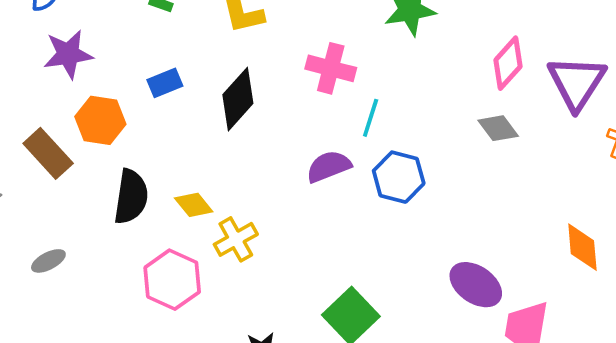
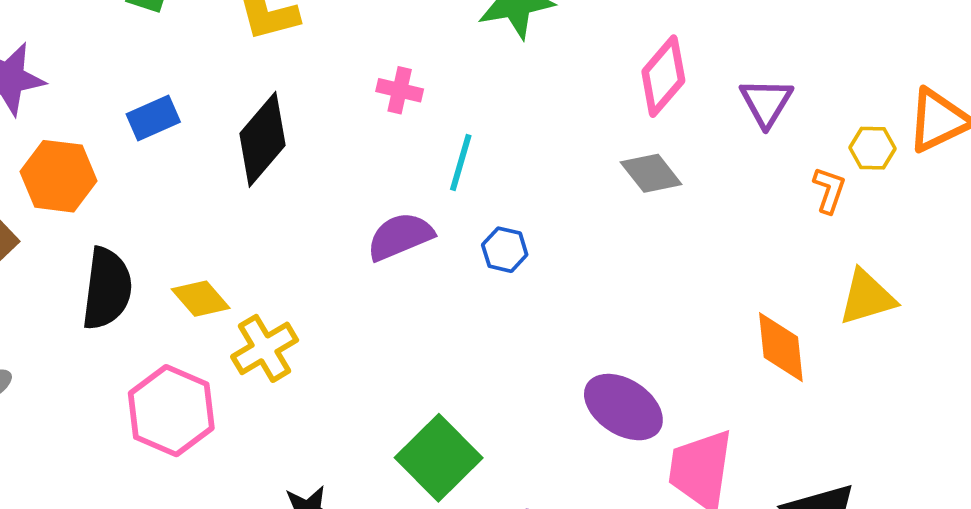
pink cross: (331, 68) -> (400, 90), size x0.6
purple triangle: (577, 83) -> (766, 102), size x0.6
blue hexagon: (399, 177) -> (505, 250), size x0.6

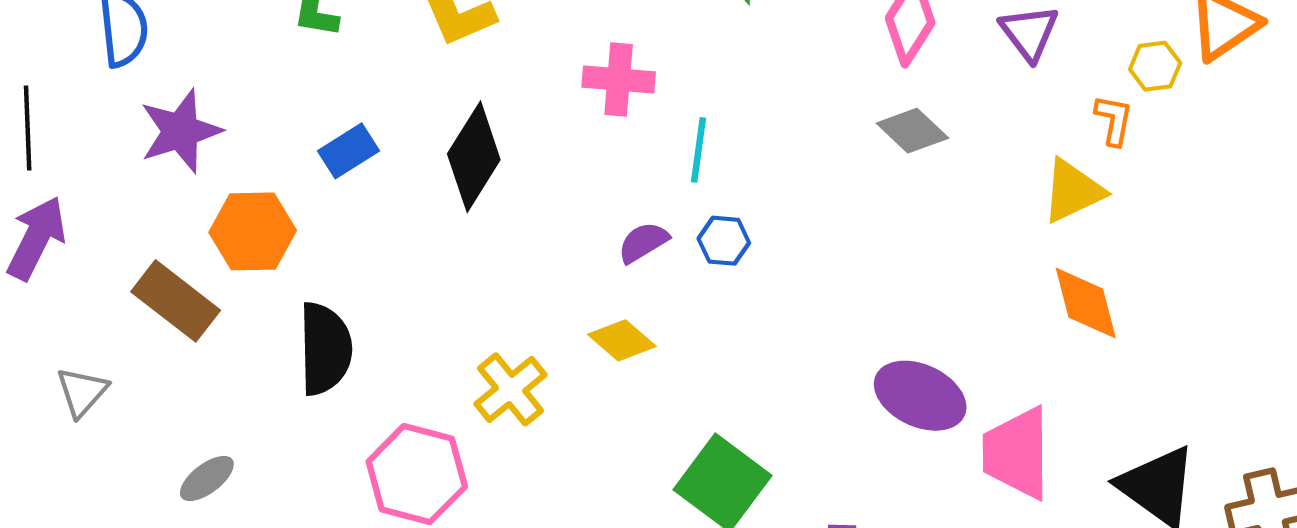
pink cross: (400, 90) -> (619, 79), size x1.4
purple semicircle: (400, 236) -> (643, 242), size x0.7
blue hexagon: (505, 250) -> (724, 241), moved
yellow triangle: (867, 297) -> (1073, 191), moved
yellow diamond: (201, 299) -> (622, 340), moved

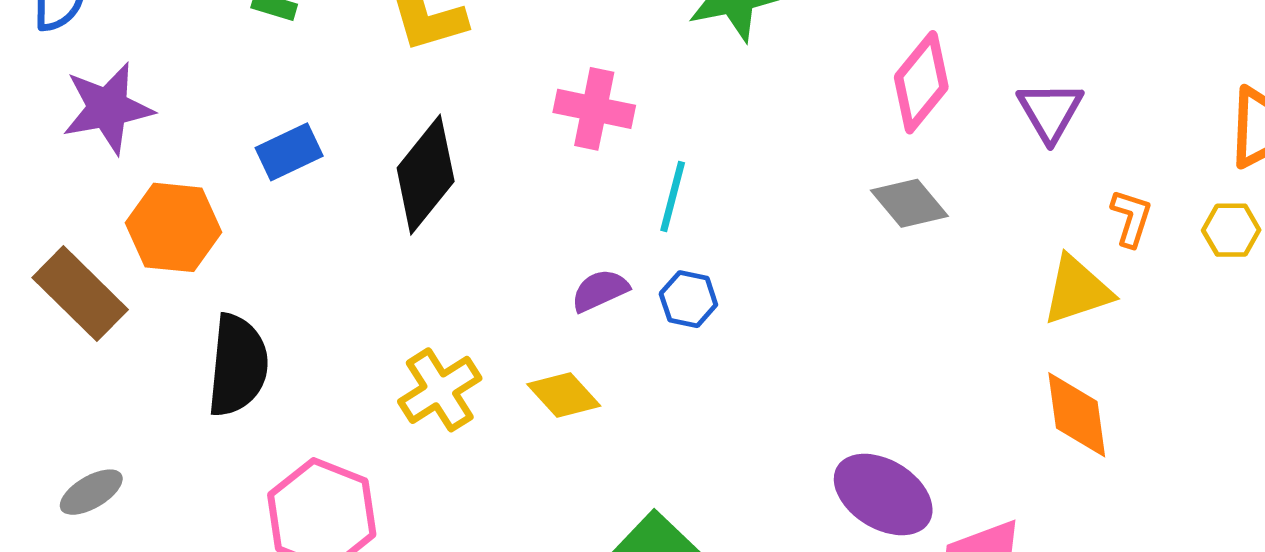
yellow hexagon: (1155, 66) -> (1231, 230), moved
yellow cross: (511, 389) -> (440, 390), moved

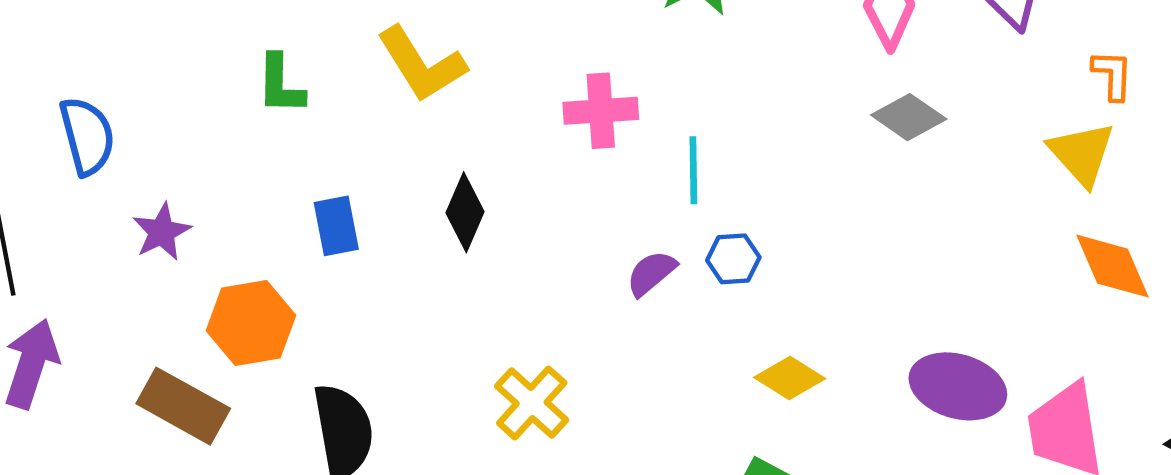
purple star: (108, 108) -> (162, 232), size x0.7
blue rectangle: (289, 152) -> (336, 226), turned -60
black diamond: (426, 175) -> (465, 212), size x0.7
yellow triangle: (1077, 290) -> (1082, 154), turned -38
yellow diamond: (564, 395) -> (790, 378), moved

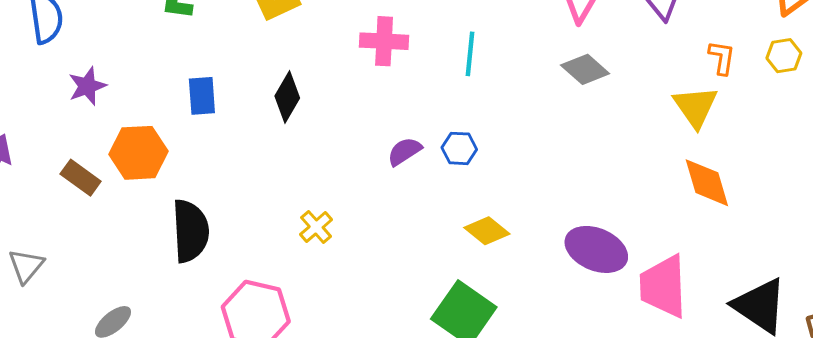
cyan line: (693, 170) -> (470, 54), moved
yellow cross: (532, 403) -> (316, 227), size x0.7
brown rectangle: (183, 406) -> (81, 178), moved, size x0.7

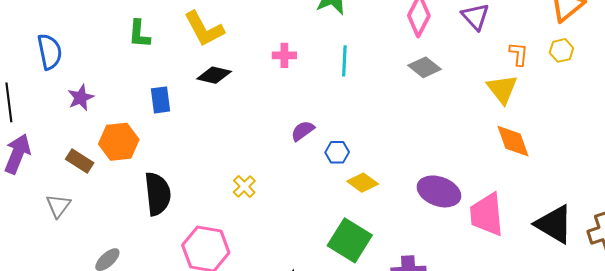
pink cross: (384, 41) -> (284, 55), size x0.7
black diamond: (287, 97) -> (214, 75), moved, turned 76
blue hexagon: (459, 148) -> (337, 152), moved
gray triangle: (26, 266) -> (58, 206), moved

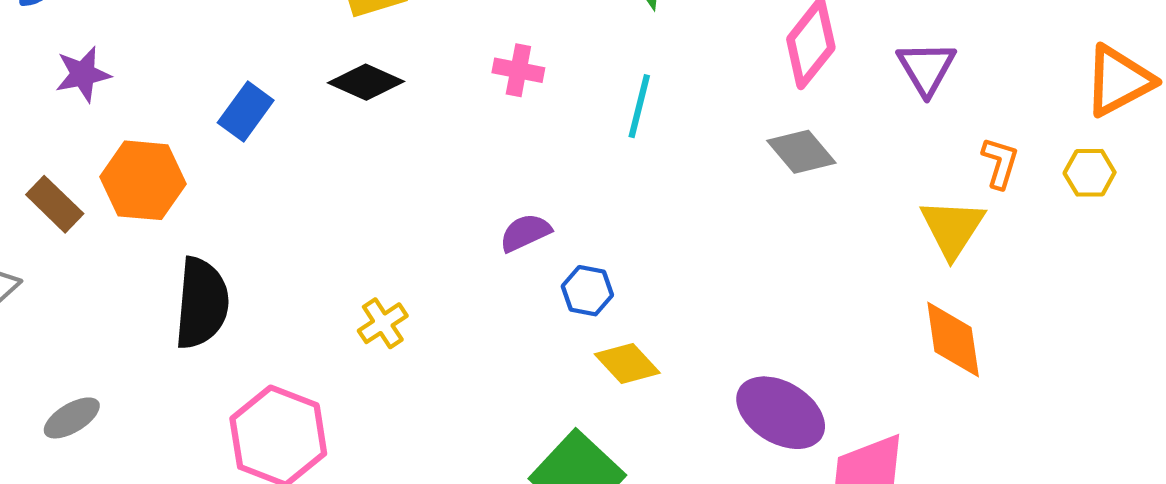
blue rectangle: (160, 100) -> (246, 112), turned 32

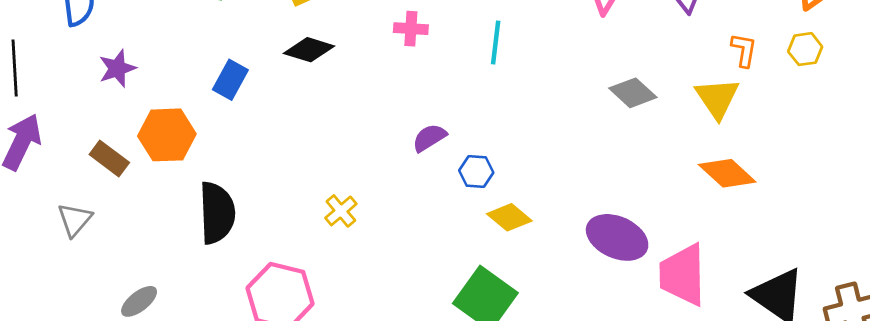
gray diamond: (801, 152) -> (633, 93), moved
orange diamond: (953, 340) -> (727, 173), turned -32

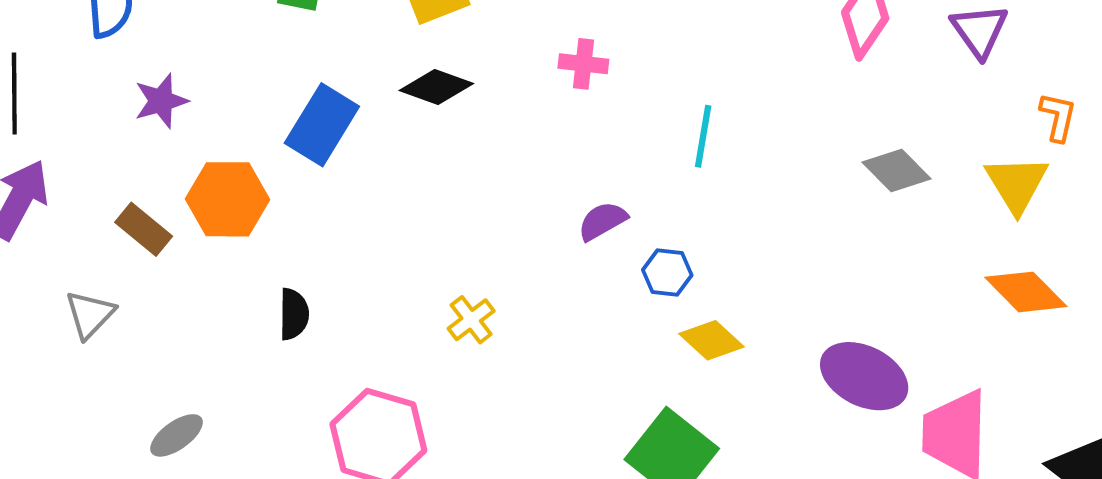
cyan line: (496, 42) -> (703, 136), moved
blue rectangle: (230, 80) -> (322, 125), size x1.4
black semicircle: (217, 213) -> (294, 314), size x0.6

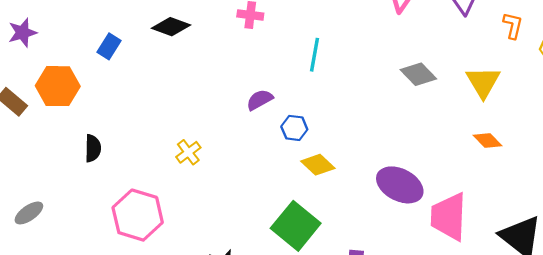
orange L-shape: (1058, 117) -> (513, 26), moved
blue rectangle: (322, 125) -> (109, 46), size x0.6
orange diamond: (1026, 292) -> (487, 140), size x0.7

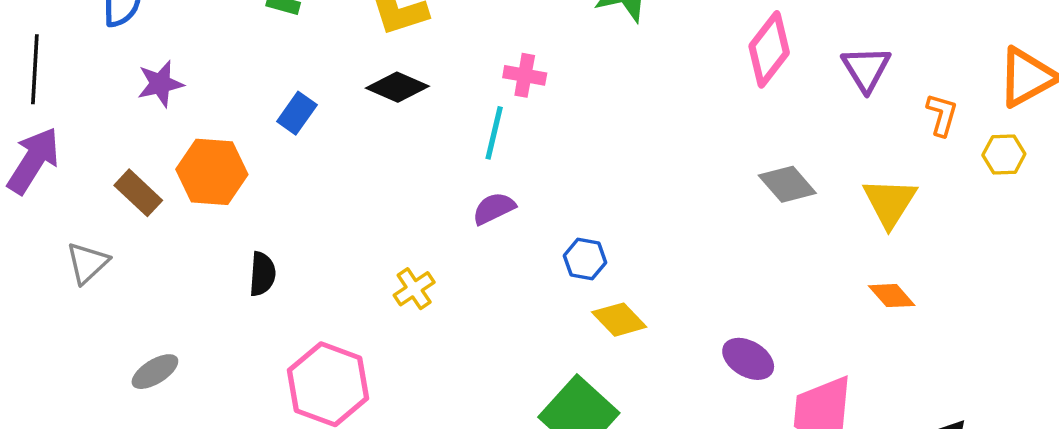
cyan line: (314, 55) -> (494, 133), moved
purple semicircle: (260, 100) -> (494, 208), moved
purple ellipse: (400, 185) -> (748, 359), size x0.7

